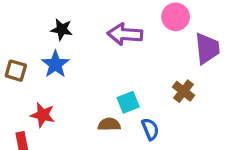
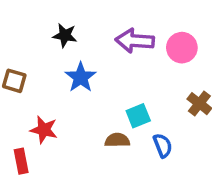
pink circle: (176, 17) -> (182, 48), moved
blue star: (55, 64) -> (81, 77), moved

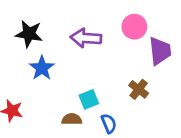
black star: (65, 35) -> (29, 34), size x1.4
pink circle: (182, 48) -> (134, 27), moved

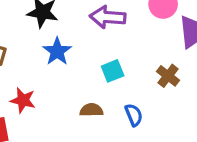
cyan square: (89, 99) -> (113, 71), moved

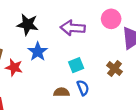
red star: (23, 100) -> (14, 67), moved
blue semicircle: (134, 115) -> (83, 88), moved

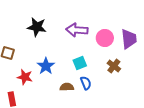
pink circle: (111, 19) -> (105, 38), moved
blue star: (38, 52) -> (46, 66), moved
red star: (14, 67) -> (25, 77), moved

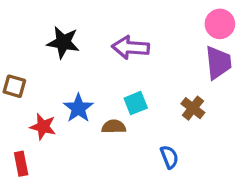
pink circle: (105, 38) -> (220, 24), moved
blue semicircle: (86, 83) -> (169, 157), moved
brown semicircle: (67, 87) -> (114, 127), moved

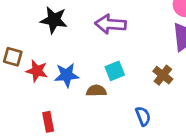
blue star: (78, 108) -> (67, 75), turned 30
red star: (43, 127) -> (37, 71), moved
red rectangle: (21, 164) -> (48, 122), moved

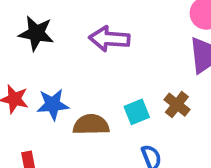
cyan square: (115, 71) -> (137, 112), moved
brown semicircle: (96, 91) -> (91, 125), size x1.4

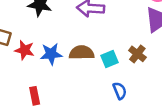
brown semicircle: (91, 125) -> (82, 53), moved

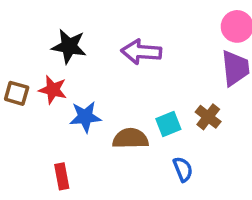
red star: (24, 50) -> (53, 90), moved
brown semicircle: (82, 53) -> (130, 139), moved

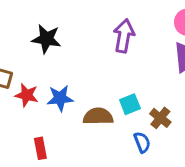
purple arrow: (141, 52) -> (124, 36), moved, turned 96
red star: (53, 90) -> (27, 95), moved
brown cross: (208, 117) -> (160, 118), moved

